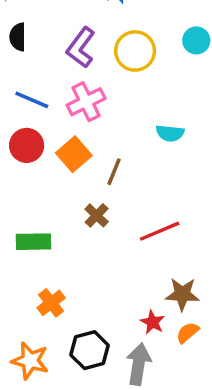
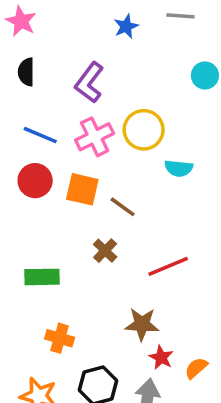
yellow circle: (135, 51) -> (144, 130), moved
orange square: (74, 154) -> (82, 189), turned -36
brown line: (114, 172) -> (123, 207), turned -76
brown star: (182, 294) -> (142, 324), moved
orange cross: (51, 303) -> (60, 338), turned -36

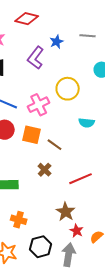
purple L-shape: (89, 82) -> (36, 58), moved
yellow circle: (144, 130) -> (68, 89), moved
brown star: (142, 324) -> (66, 212), turned 30

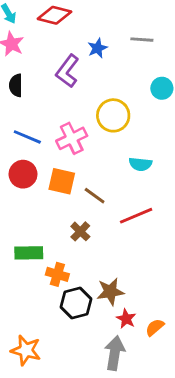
red line: (81, 179) -> (136, 216), moved
brown star: (66, 212) -> (110, 292), turned 30
orange cross: (19, 220) -> (57, 274), moved
black hexagon: (41, 247) -> (76, 303), moved

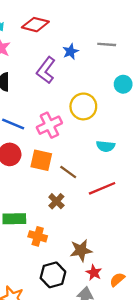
black hexagon: (76, 303) -> (53, 275), moved

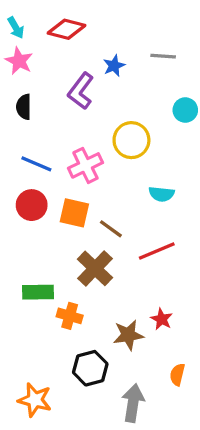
brown cross: (56, 201) -> (95, 268), size x1.6
red star: (94, 273) -> (162, 319), moved
orange semicircle: (117, 280) -> (177, 375), turned -35

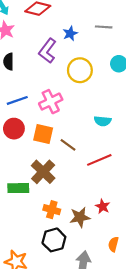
yellow circle: (131, 140) -> (80, 70), moved
blue line: (36, 164) -> (17, 100), turned -42
brown cross: (95, 268) -> (43, 172), moved
orange cross: (70, 316) -> (52, 210), moved

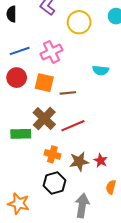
brown line: (68, 145) -> (68, 93), turned -42
red line: (99, 160) -> (73, 126), moved
red star: (103, 206) -> (101, 160), moved

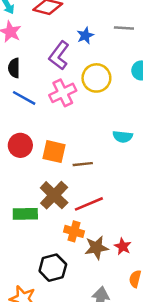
blue line: (20, 51) -> (24, 98), moved, turned 48
pink cross: (51, 52) -> (63, 93), moved
orange cross: (52, 154) -> (74, 231), moved
black hexagon: (55, 183) -> (53, 268), moved

